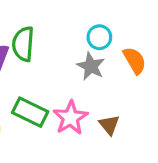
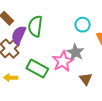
gray star: (91, 66) -> (76, 52), moved
pink star: (70, 118) -> (63, 61), moved

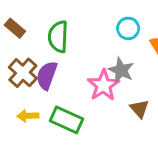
purple semicircle: (19, 35) -> (47, 75), moved
green rectangle: (37, 69) -> (67, 120), moved

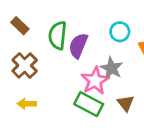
purple semicircle: (47, 75) -> (78, 46), moved
green rectangle: (67, 120) -> (89, 104), moved

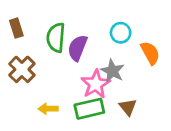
brown rectangle: (20, 26) -> (16, 28), turned 30
yellow arrow: (27, 104) -> (48, 109), moved
green rectangle: (89, 104) -> (89, 109), turned -40

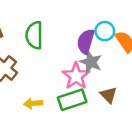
cyan circle: (121, 33) -> (105, 31), moved
purple semicircle: (78, 48) -> (86, 41), moved

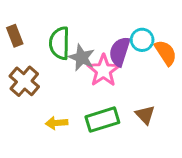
gray star: (91, 62) -> (82, 58), moved
pink star: (76, 76) -> (103, 71), moved

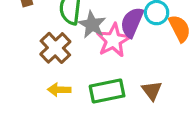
brown cross: (24, 81) -> (55, 48), moved

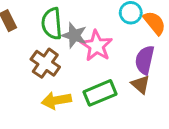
purple semicircle: (132, 22) -> (145, 60), moved
yellow arrow: (59, 90) -> (56, 100), size x1.4

